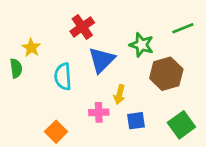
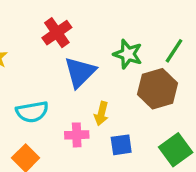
green line: (183, 28) -> (174, 51), moved, turned -35
cyan semicircle: (63, 77) -> (32, 112), moved, turned -96

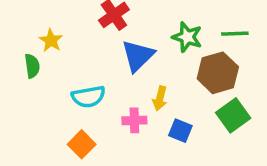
green line: (174, 51) -> (235, 34), turned 55
blue square: (121, 145) -> (180, 131), turned 30
green square: (176, 150) -> (233, 115), moved

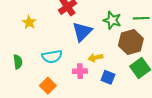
green semicircle: (32, 66) -> (18, 62), moved
yellow arrow: (160, 98) -> (96, 58), turned 64

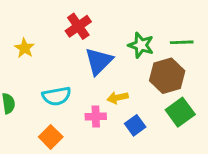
blue square: (108, 77) -> (135, 125), turned 32

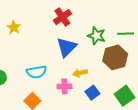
red cross: (78, 26) -> (62, 17), moved
yellow star: (24, 48) -> (14, 27), moved
green square: (180, 112) -> (124, 96), moved

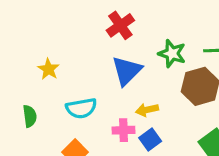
yellow star: (14, 27) -> (48, 69), moved
blue square: (92, 93) -> (150, 140), moved

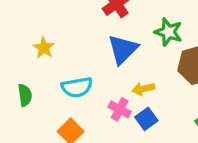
pink cross: (124, 130) -> (120, 109), turned 30

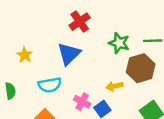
blue triangle: (123, 49) -> (69, 54), moved
yellow arrow: (143, 89) -> (114, 86), moved

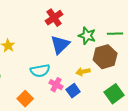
blue triangle: (69, 54) -> (60, 45), moved
cyan semicircle: (50, 85) -> (40, 71), moved

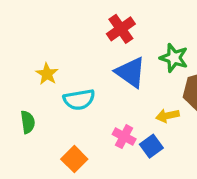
blue triangle: (60, 45) -> (131, 72), turned -40
cyan semicircle: (40, 71) -> (79, 100), moved

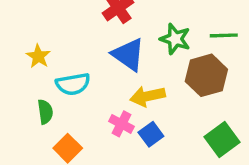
yellow arrow: (167, 116) -> (147, 96), moved, size x1.4
green semicircle: (28, 122) -> (45, 112), moved

